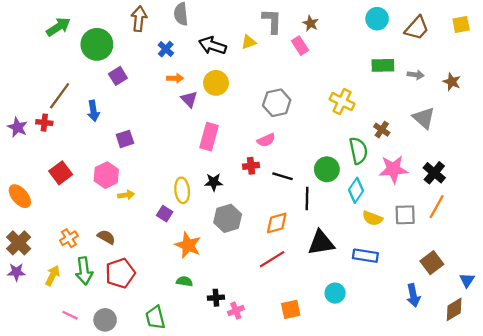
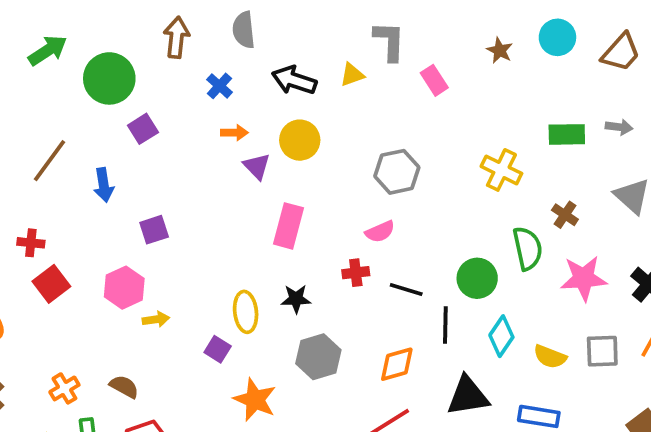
brown star: (311, 23) -> (500, 50), moved
green rectangle: (383, 65) -> (567, 134), moved
red cross: (44, 123) -> (31, 243), moved
cyan diamond: (356, 190) -> (501, 336), moved

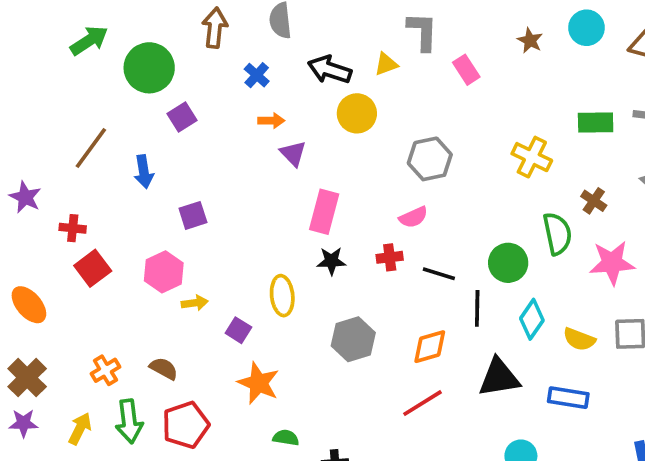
yellow circle: (300, 140) -> (357, 113), moved
black star: (296, 299) -> (331, 261), moved
purple square: (218, 349) -> (238, 330), moved
orange star: (255, 400) -> (259, 383), moved

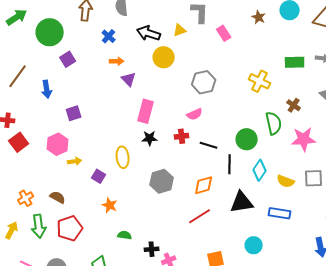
orange star: (259, 383) -> (110, 205), size x0.7

